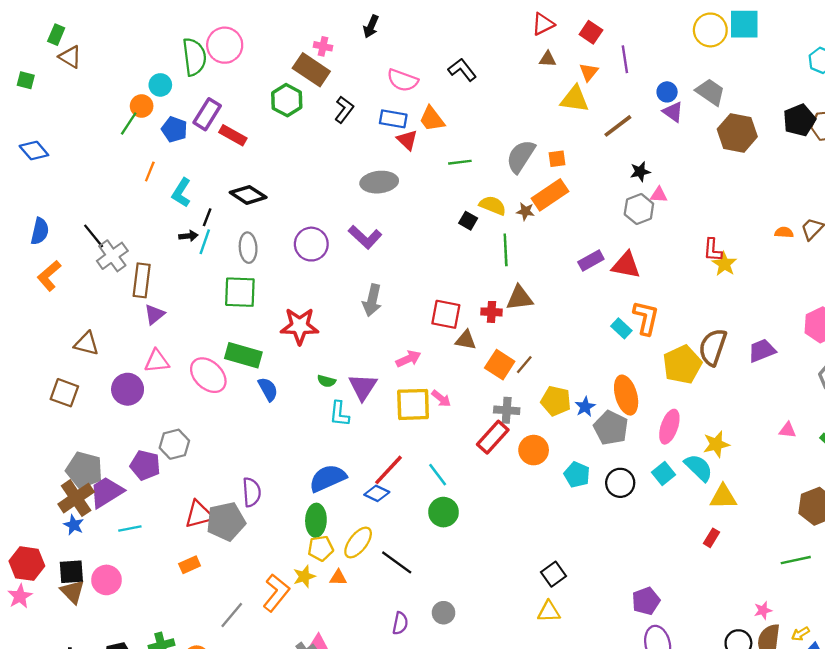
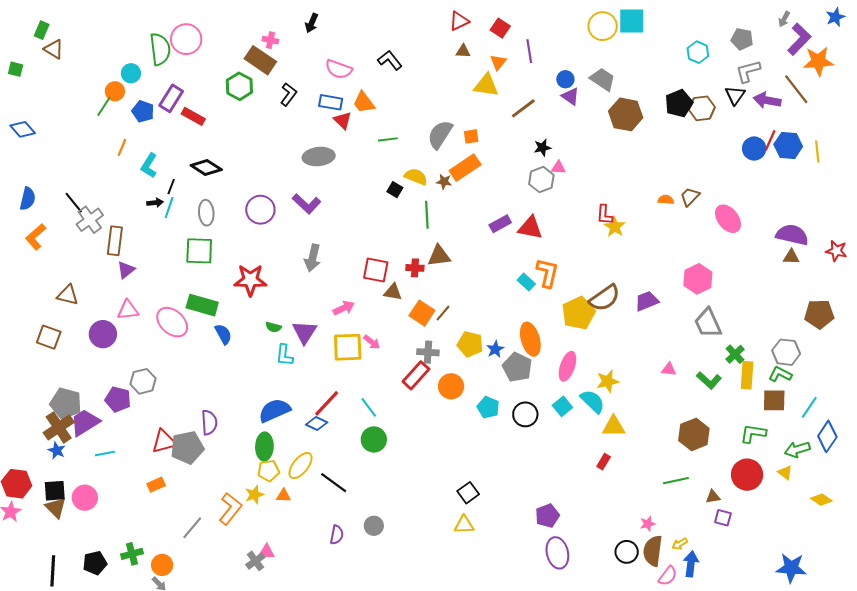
brown semicircle: (713, 347) -> (605, 298), turned -144

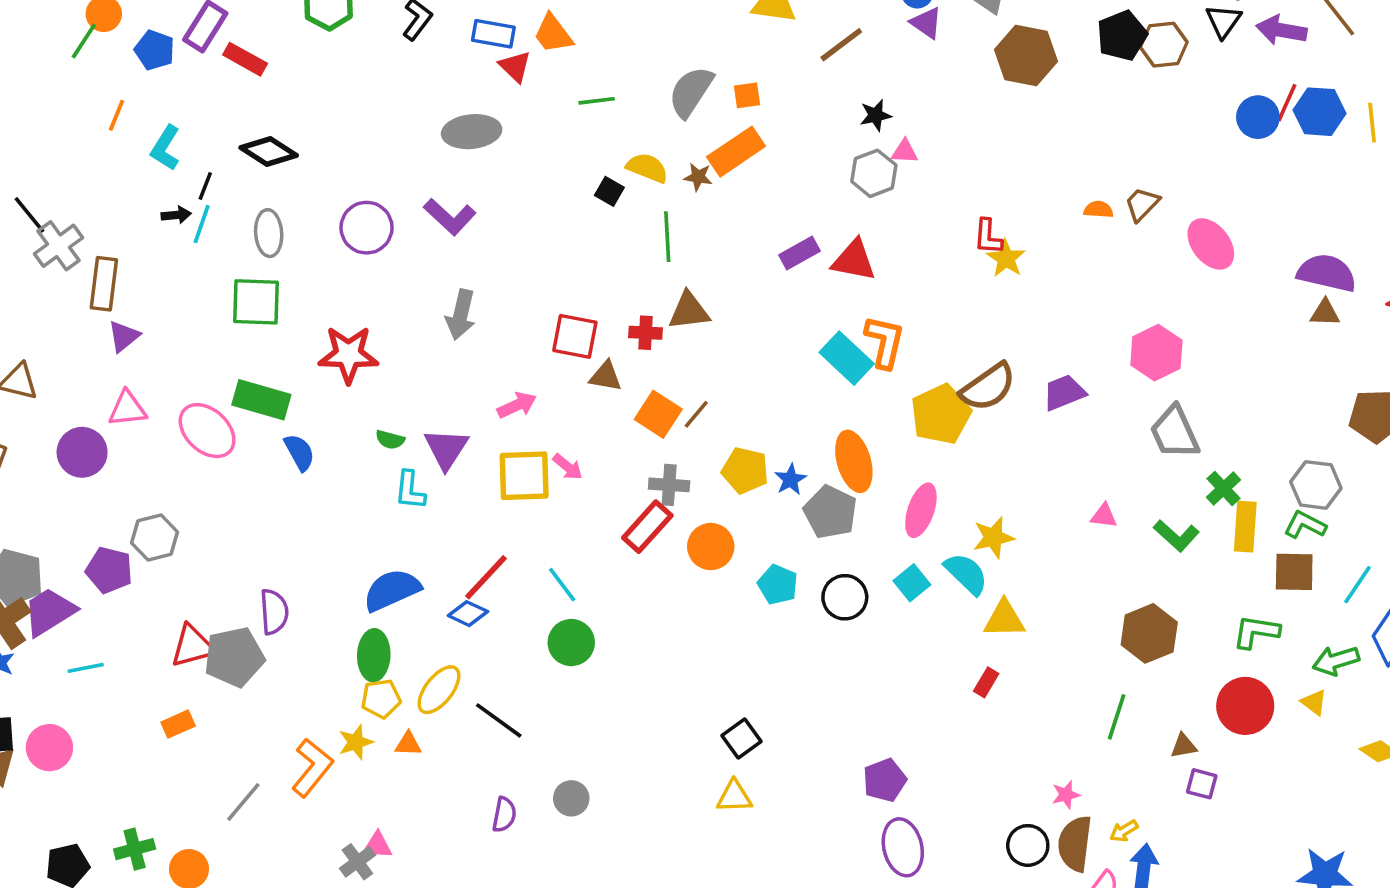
cyan rectangle: (526, 282) -> (847, 358), size x1.6
green line: (676, 481) -> (1117, 717), turned -60

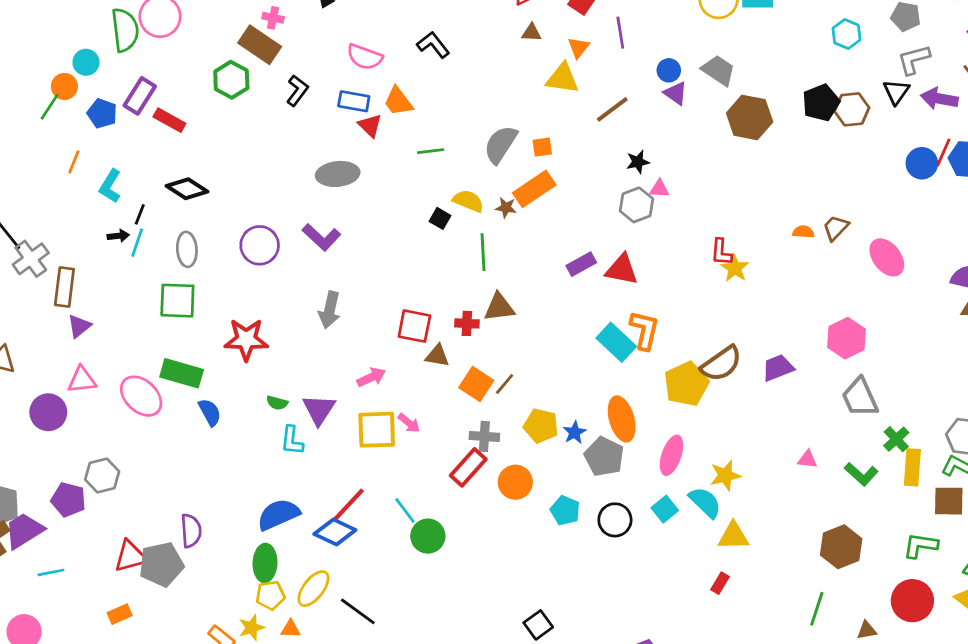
blue diamond: (468, 614) -> (335, 532), size x1.4
green circle: (571, 643) -> (428, 536), moved

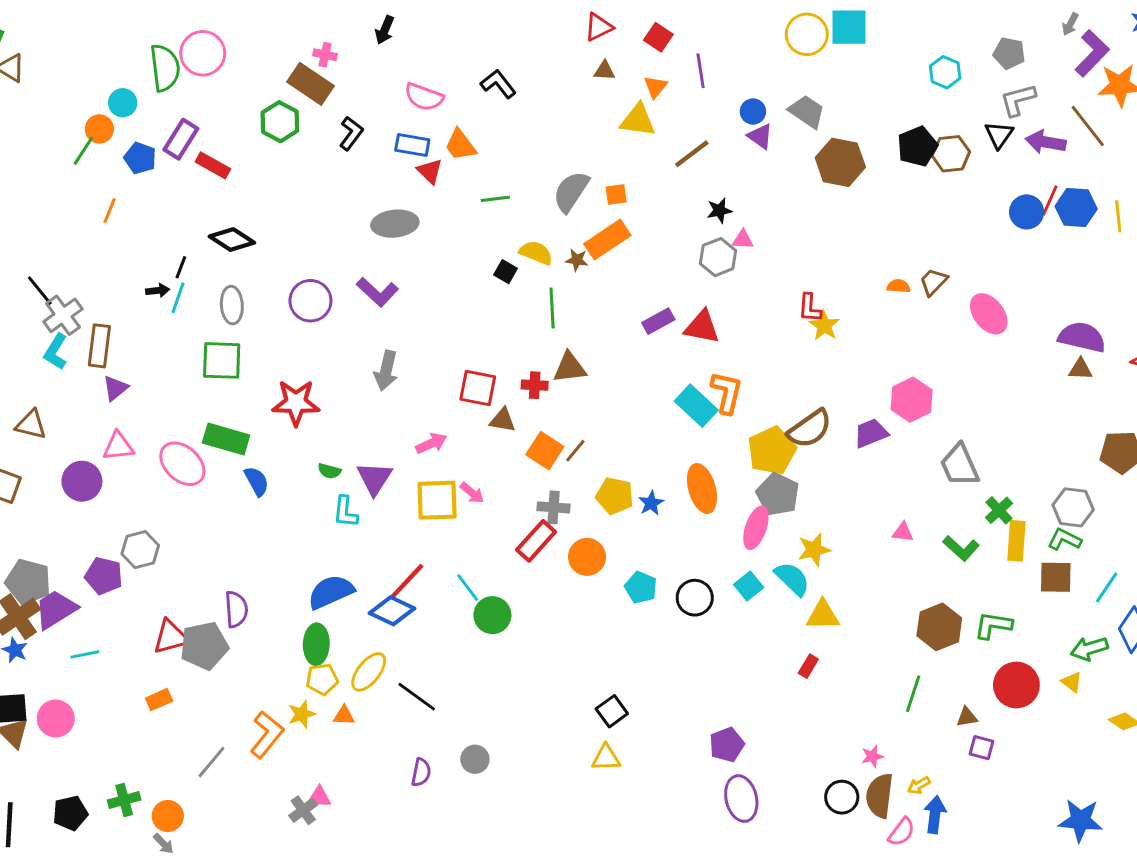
cyan L-shape: (110, 186) -> (56, 352), moved
pink hexagon: (846, 338) -> (912, 400), moved
gray pentagon: (604, 457) -> (778, 494), moved
green L-shape: (920, 545) -> (993, 625), moved

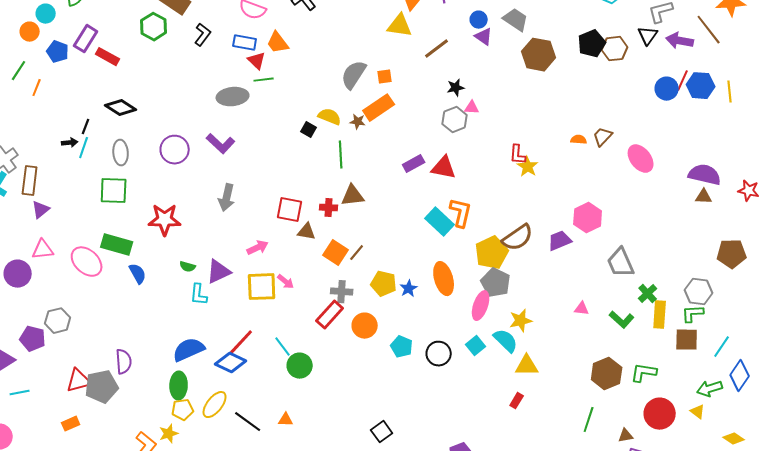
green line: (83, 151) -> (19, 71), moved
green line: (495, 199) -> (264, 80), moved
purple triangle: (374, 478) -> (219, 272), turned 32
green L-shape: (1064, 539) -> (693, 314), turned -30
orange triangle: (344, 716) -> (286, 420), moved

